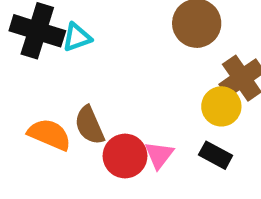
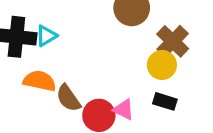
orange semicircle: (49, 134) -> (40, 81), moved
pink triangle: (159, 155) -> (124, 110), turned -30

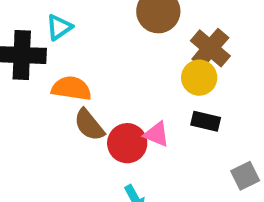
cyan triangle: (46, 36) -> (59, 27), moved
orange semicircle: (40, 81) -> (71, 88), moved

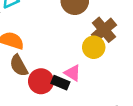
black rectangle: (206, 121) -> (60, 83), moved
pink triangle: (156, 134) -> (73, 73), moved

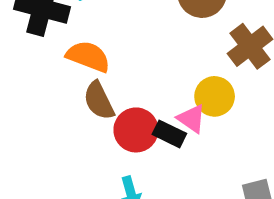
yellow circle: (94, 47) -> (215, 96), moved

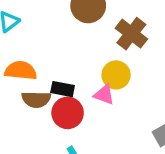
brown semicircle: (99, 101) -> (36, 99), turned -48
black rectangle: (169, 134) -> (63, 89), moved

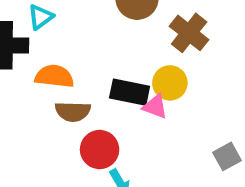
black rectangle: (63, 89) -> (130, 92), moved, size x1.4
red circle: (68, 113) -> (100, 150), moved

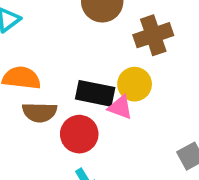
brown cross: (189, 33) -> (153, 35), turned 33
red circle: (100, 150) -> (79, 134), moved

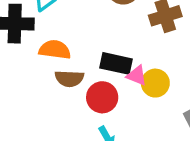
yellow circle: (135, 84) -> (155, 83), moved

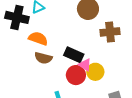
red circle: (102, 97) -> (76, 75), moved

